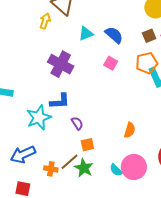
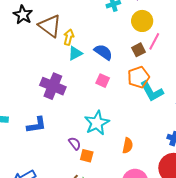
yellow arrow: (45, 21) -> (69, 37), moved
blue L-shape: (60, 101) -> (36, 125), moved
cyan star: (39, 118) -> (97, 123), moved
orange square: (87, 145) -> (87, 156), moved, turned 32

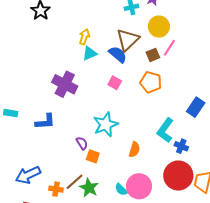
brown triangle: (50, 26) -> (128, 40), moved, turned 35
orange pentagon: (138, 77) -> (151, 82), turned 30
cyan L-shape: (152, 91) -> (165, 130), moved, turned 60

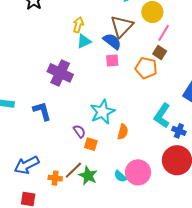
brown square: (153, 55) -> (160, 52), moved, turned -32
pink square: (115, 83) -> (112, 60), moved, turned -32
blue L-shape: (45, 122) -> (42, 111), turned -100
orange semicircle: (134, 149) -> (123, 132), moved

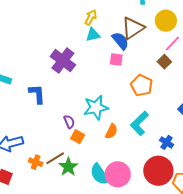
orange pentagon: (146, 68) -> (142, 85), moved
cyan L-shape: (162, 116) -> (139, 123), moved
cyan semicircle: (120, 176) -> (100, 174), size x1.6

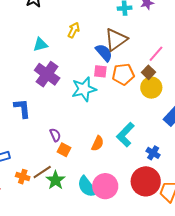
yellow circle: (166, 21) -> (151, 88), moved
cyan triangle: (93, 35) -> (40, 45), moved
orange pentagon: (142, 85) -> (123, 74), moved, turned -30
cyan star: (96, 107) -> (84, 89), moved

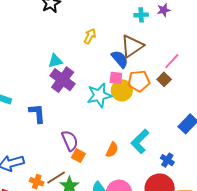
cyan triangle: (40, 45) -> (55, 61), moved
yellow circle: (151, 88) -> (122, 90), moved
purple semicircle: (55, 135) -> (70, 141), size x1.5

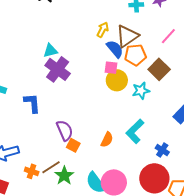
yellow arrow: (90, 36) -> (103, 30), moved
pink line: (172, 61) -> (168, 36), moved
brown square: (164, 79) -> (159, 69), size x1.5
orange pentagon: (139, 81) -> (135, 55), moved
cyan star: (99, 95) -> (141, 91), moved, size x0.7

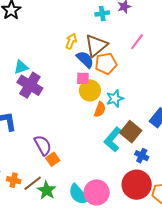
brown square: (159, 69) -> (131, 132), moved
orange semicircle: (107, 140) -> (100, 109), moved
orange square: (73, 145) -> (53, 159), turned 32
orange cross: (32, 171) -> (14, 180), moved

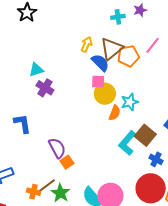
orange pentagon: (106, 64) -> (128, 56), moved
purple cross: (30, 85) -> (45, 88), size x0.7
orange cross: (14, 180) -> (33, 192), moved

